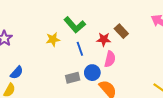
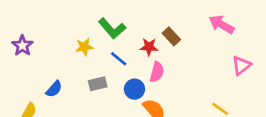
blue line: (80, 49) -> (119, 59), turned -32
blue semicircle: (17, 73) -> (54, 89), moved
gray rectangle: (73, 78) -> (98, 84), moved

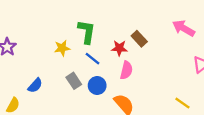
green L-shape: (112, 28) -> (87, 32), turned -130
gray rectangle: (98, 84) -> (74, 81), turned 70
blue circle: (134, 89) -> (97, 85), moved

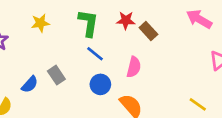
yellow star: (62, 48) -> (40, 23), moved
red star: (119, 48) -> (126, 20), moved
gray rectangle: (74, 81) -> (56, 75), moved

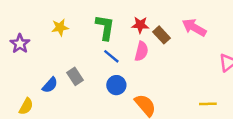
pink arrow: (199, 19) -> (194, 27), moved
pink semicircle: (134, 67) -> (141, 51), moved
yellow line: (198, 104) -> (208, 104), turned -36

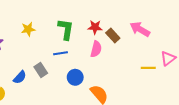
blue line: (111, 56) -> (61, 53), moved, turned -48
yellow line: (208, 104) -> (148, 68), moved

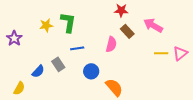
red star: (95, 27) -> (121, 10), moved
green L-shape: (66, 29) -> (68, 22), moved
yellow line: (148, 68) -> (161, 53), moved

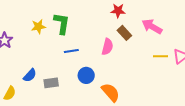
gray rectangle: (58, 64) -> (51, 83), moved, turned -64

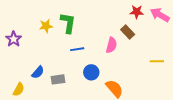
red star: (118, 11) -> (137, 12), moved
pink arrow: (152, 27) -> (160, 15), moved
yellow line: (160, 56) -> (157, 61), moved

